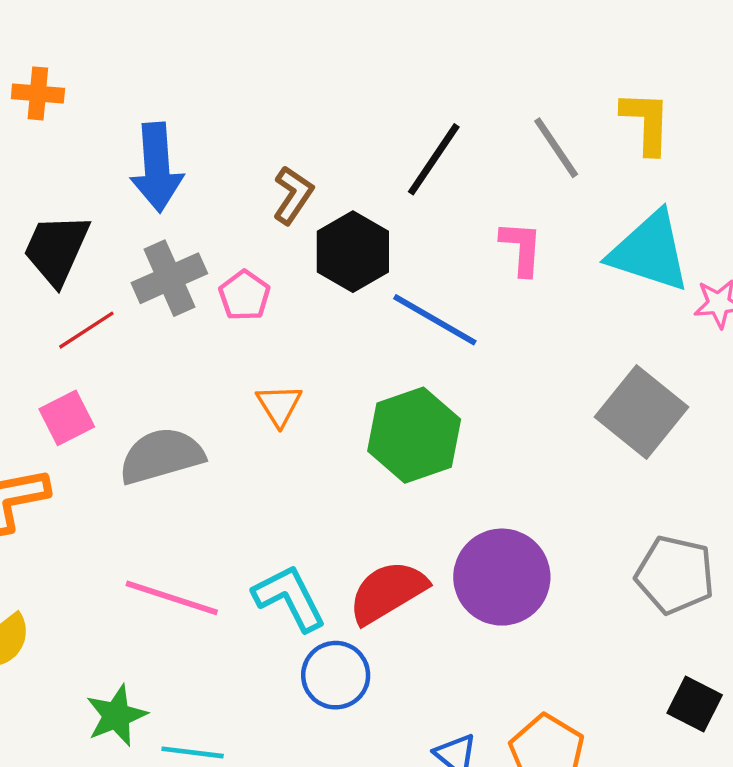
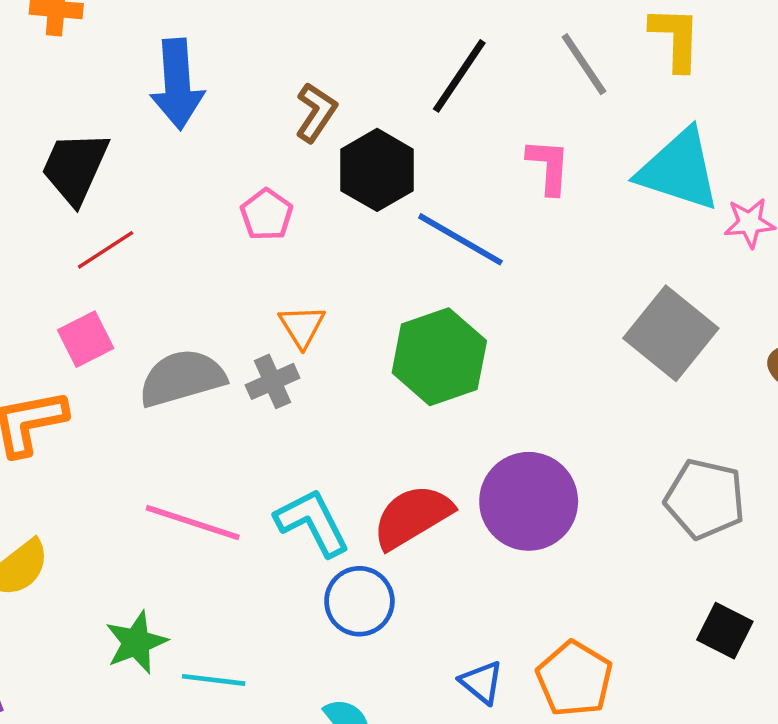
gray cross: (169, 278) -> (272, 381), moved, size x0.7

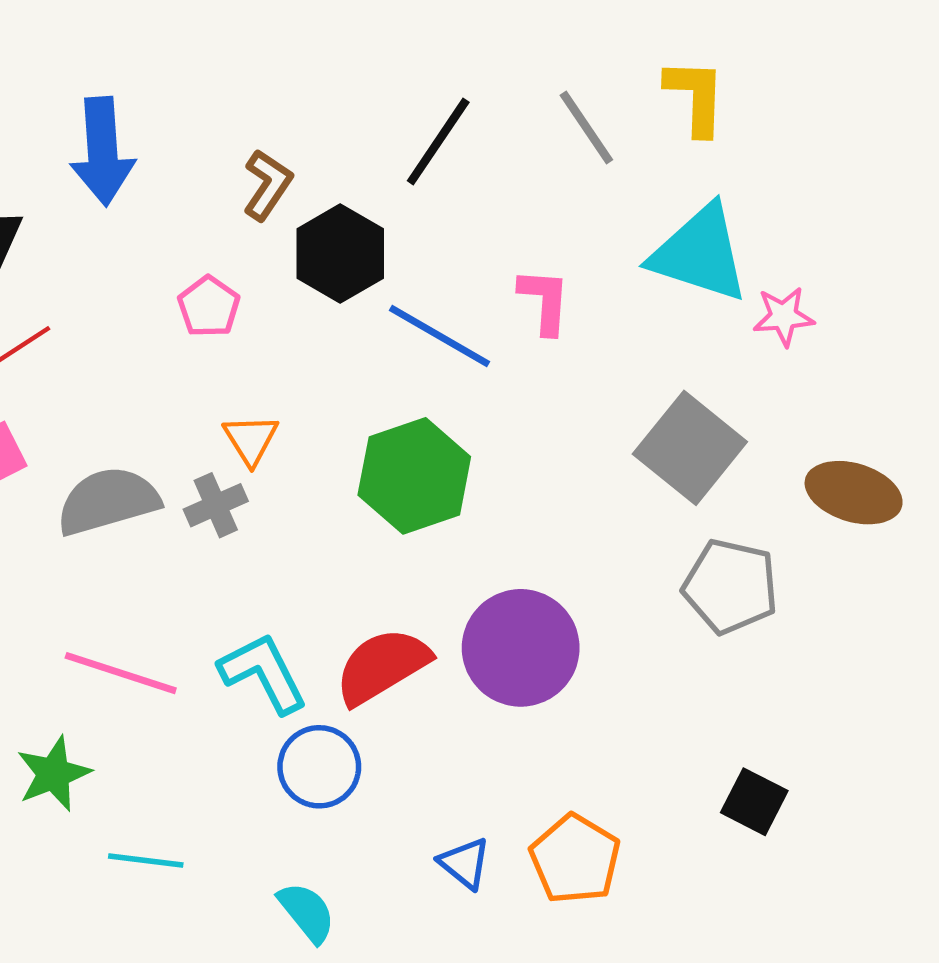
pink L-shape: (549, 166) -> (544, 301), moved
gray pentagon: (705, 499) -> (730, 586), moved
green star: (136, 642) -> (53, 774), moved

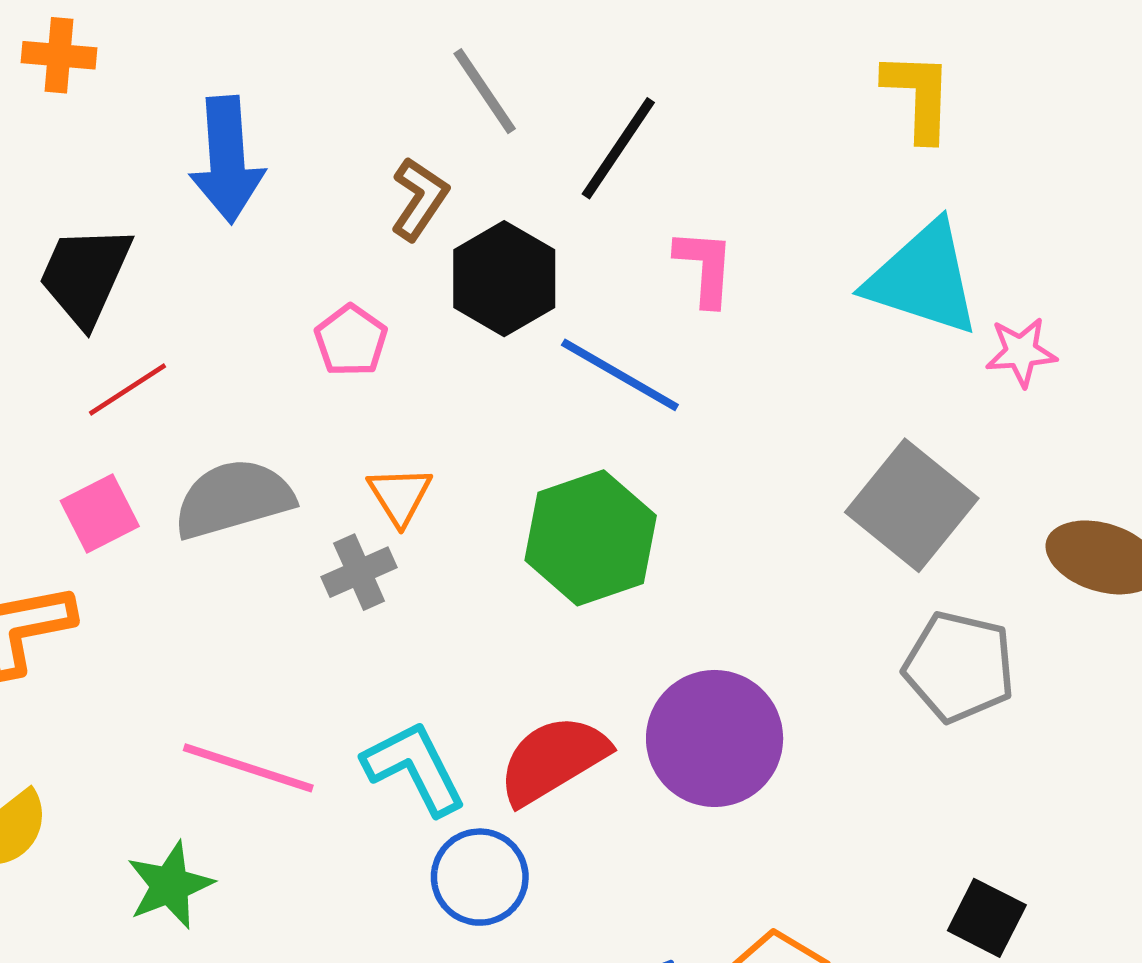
gray line: (586, 128) -> (485, 91), moved
pink L-shape: (544, 301) -> (705, 267), moved
gray semicircle: (108, 501) -> (233, 499), moved

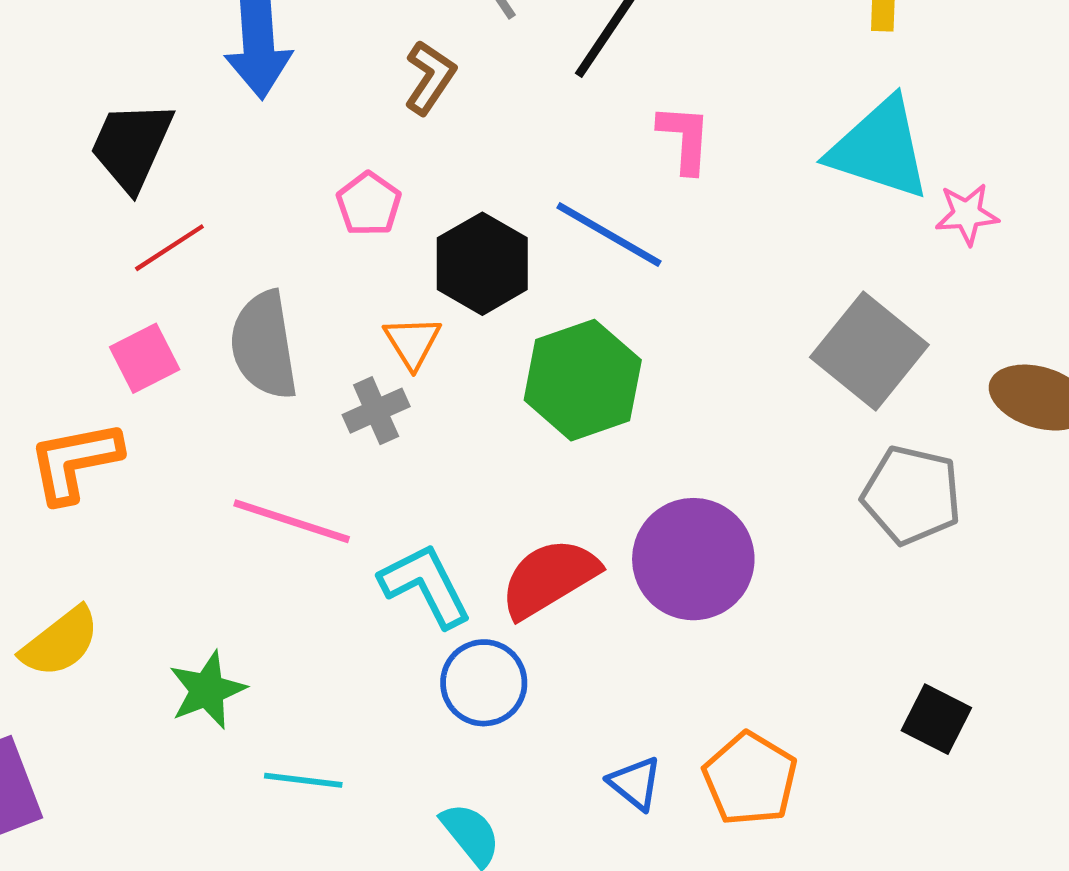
black hexagon: (504, 279) -> (482, 264), moved
gray semicircle: (233, 499) -> (264, 345), turned -83
pink line: (248, 768) -> (292, 521), moved

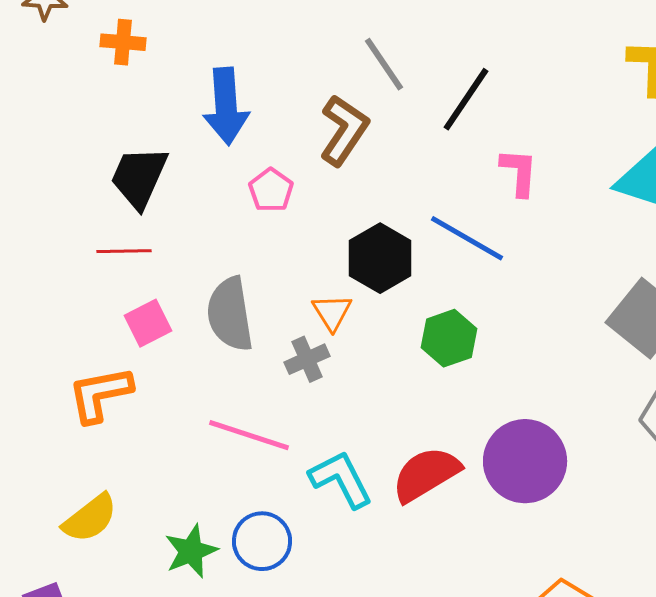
brown L-shape: (430, 77) -> (344, 130), size x1.4
pink pentagon: (369, 204) -> (271, 190), moved
red line: (169, 248) -> (124, 251), moved, turned 32
green hexagon: (583, 380) -> (449, 338), size x0.7
blue circle: (484, 683) -> (262, 541), moved

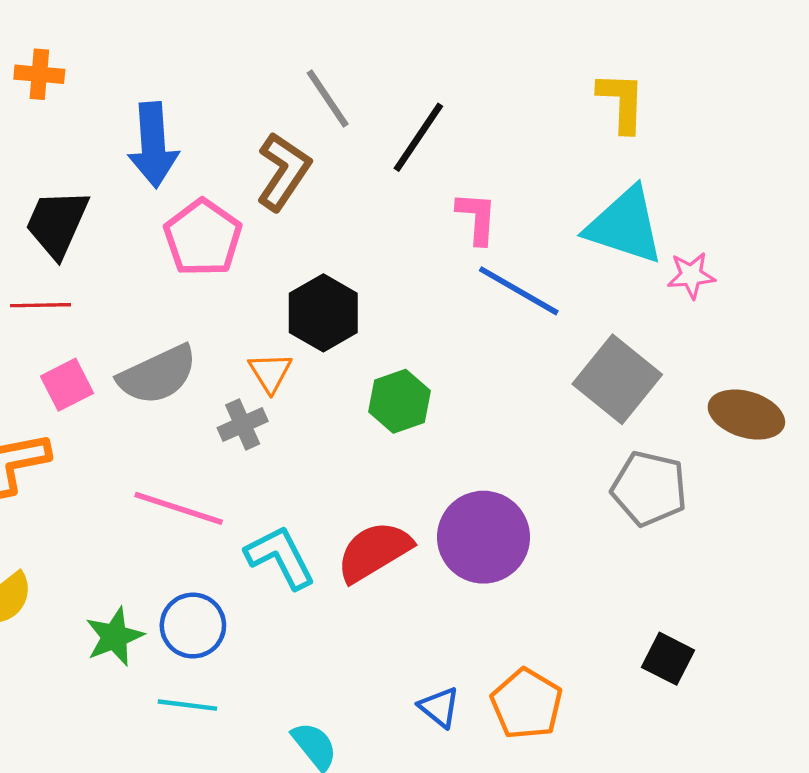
pink pentagon: (271, 190) -> (203, 238), size x1.6
blue line: (467, 238) -> (519, 291), moved
gray semicircle: (230, 314) -> (158, 375), turned -106

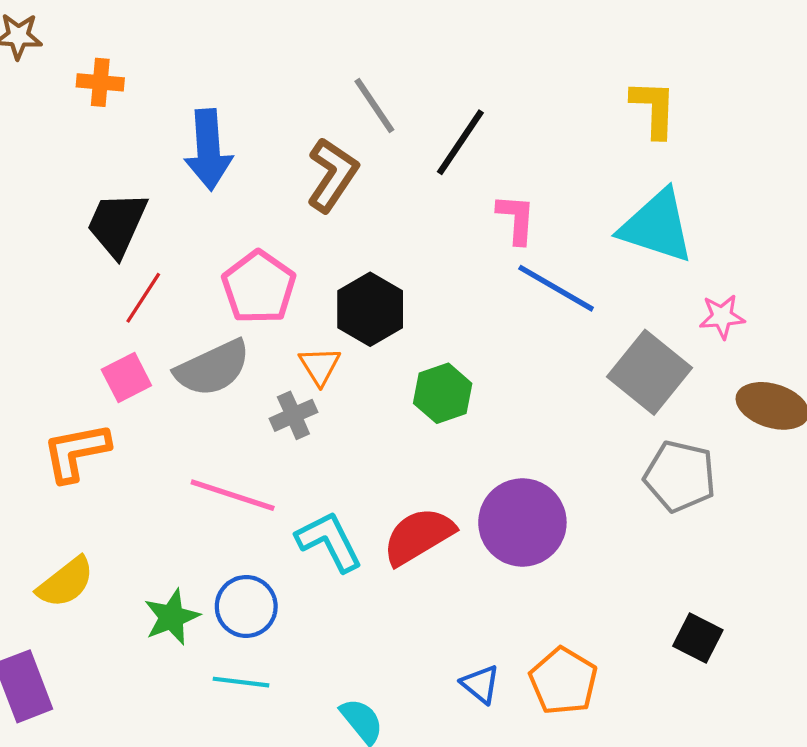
pink pentagon: (203, 238) -> (259, 287), moved
pink star: (691, 275) -> (722, 317), moved
red line: (40, 305) -> (143, 298), moved, turned -56

